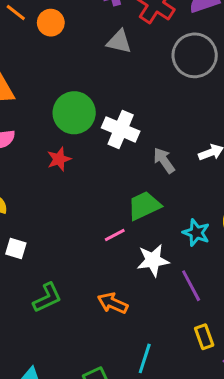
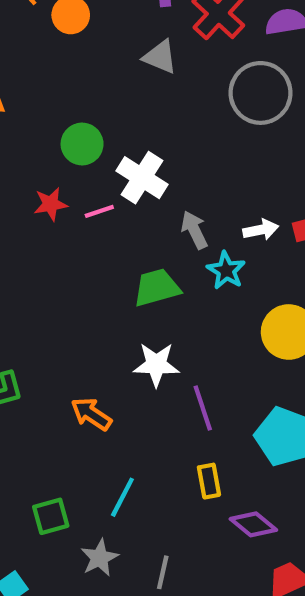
green circle: (74, 113) -> (82, 144), size x0.7
cyan star: (196, 233) -> (226, 270), moved
pink line: (115, 235) -> (99, 211), moved

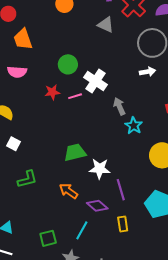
white arrow: (261, 230) -> (148, 72), moved
green trapezoid: (157, 288) -> (75, 152), moved
purple diamond: (253, 524) -> (97, 206), moved

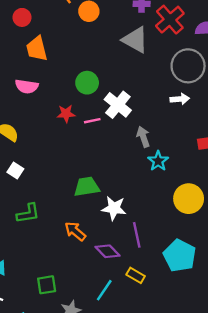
gray triangle: (106, 25) -> (135, 40), size x1.4
yellow rectangle: (123, 224) -> (136, 275), turned -56
cyan line: (82, 230) -> (104, 290), moved

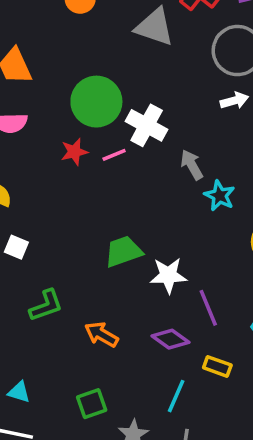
green circle: (87, 83) -> (96, 102), size x1.5
orange arrow: (75, 231) -> (101, 334), moved

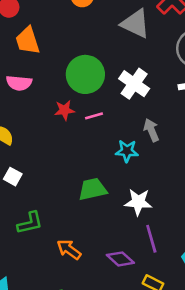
white cross: (147, 125) -> (134, 84), moved
cyan star: (220, 196) -> (127, 151), moved, turned -30
white star: (168, 275) -> (138, 202), moved

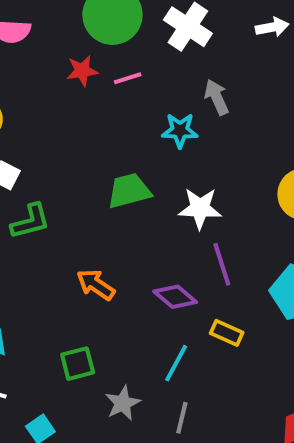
green L-shape: (30, 223) -> (30, 221), moved

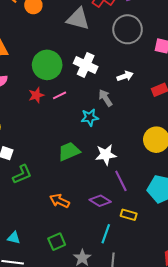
white arrow: (272, 27) -> (125, 76), moved

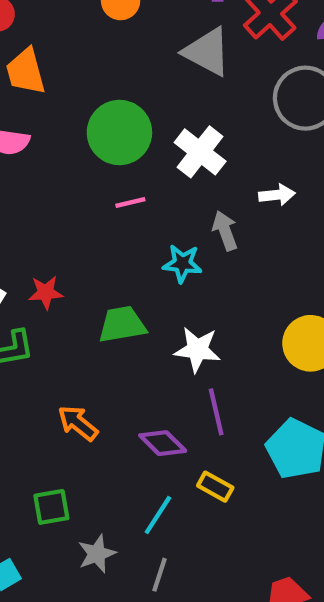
red star: (36, 95) -> (46, 293), moved

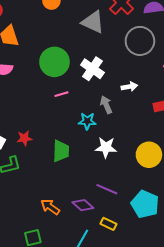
green trapezoid: (122, 324) -> (61, 151), turned 105
white star: (197, 350) -> (106, 147), moved
purple line: (216, 412) -> (107, 189), turned -50
orange arrow: (78, 423) -> (50, 207), moved

